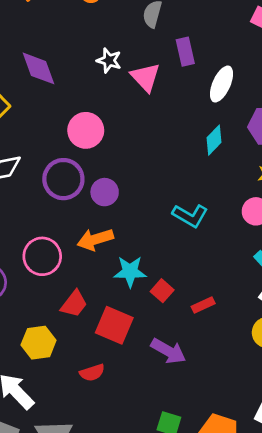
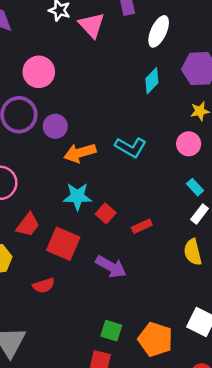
orange arrow: (95, 239) -> (80, 153), moved

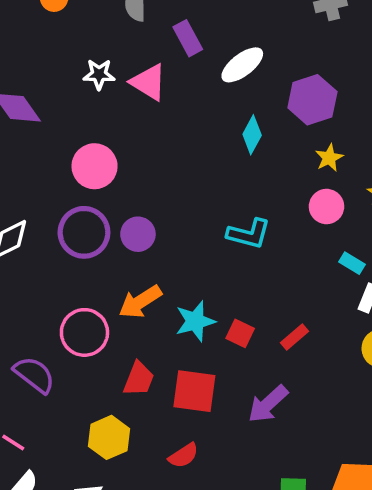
white ellipse: (159, 31) -> (242, 65), turned 44
orange arrow: (80, 153) -> (140, 302), moved
purple arrow: (111, 267) -> (268, 404), turned 124

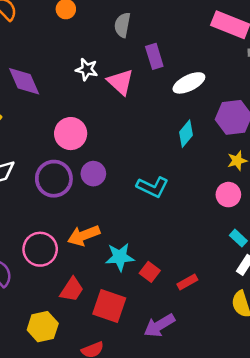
purple circle: (138, 234) -> (93, 174), moved
cyan L-shape: (249, 234) -> (153, 187), moved

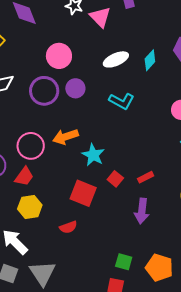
white ellipse: (189, 83) -> (116, 59), moved
cyan star: (120, 257) -> (93, 155), turned 30
red square: (150, 272) -> (115, 179), moved
red trapezoid: (72, 290) -> (24, 176), moved
purple arrow: (159, 325) -> (142, 211), moved, turned -55

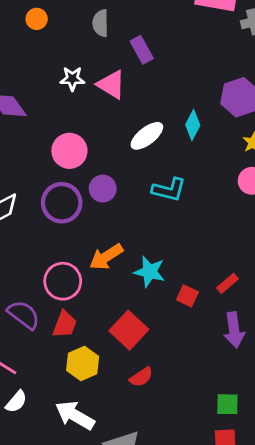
red square: (83, 193) -> (129, 330), moved, turned 36

